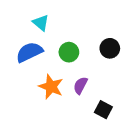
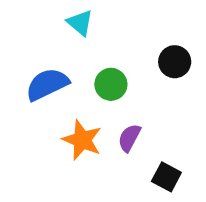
cyan triangle: (41, 23) -> (80, 23), moved
black circle: (110, 48) -> (175, 62), moved

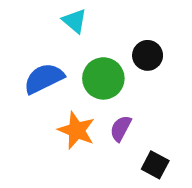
black circle: (175, 62) -> (148, 55), moved
green circle: (111, 84) -> (103, 78), size x1.4

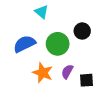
black square: (155, 165) -> (86, 80), moved, turned -32

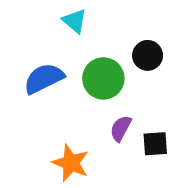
orange star: (43, 73) -> (71, 163), moved

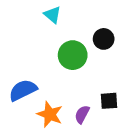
blue semicircle: (44, 78) -> (23, 90), moved
purple semicircle: (121, 128) -> (82, 114), moved

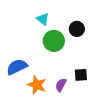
cyan triangle: (52, 15) -> (43, 19), moved

